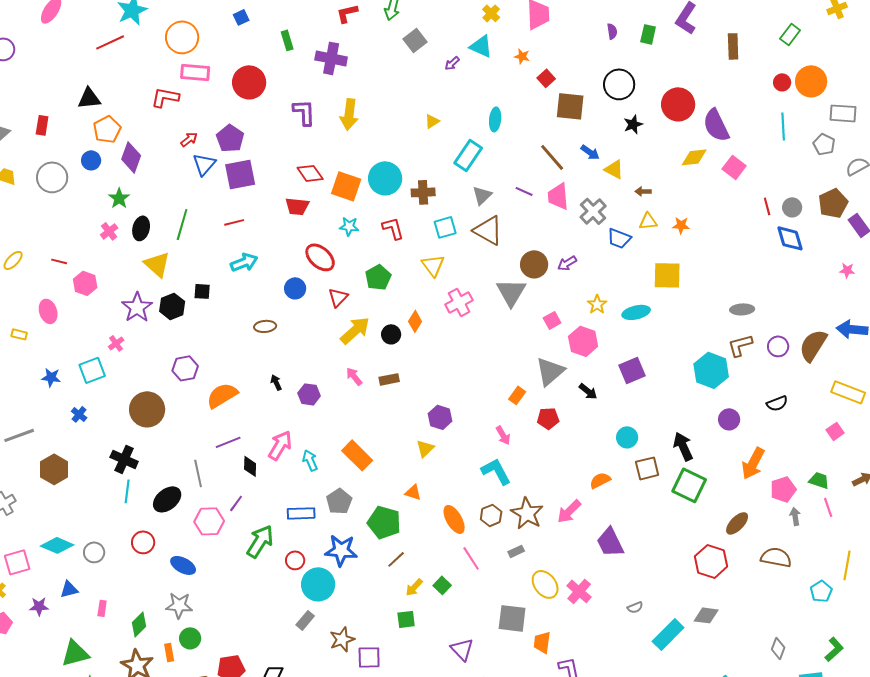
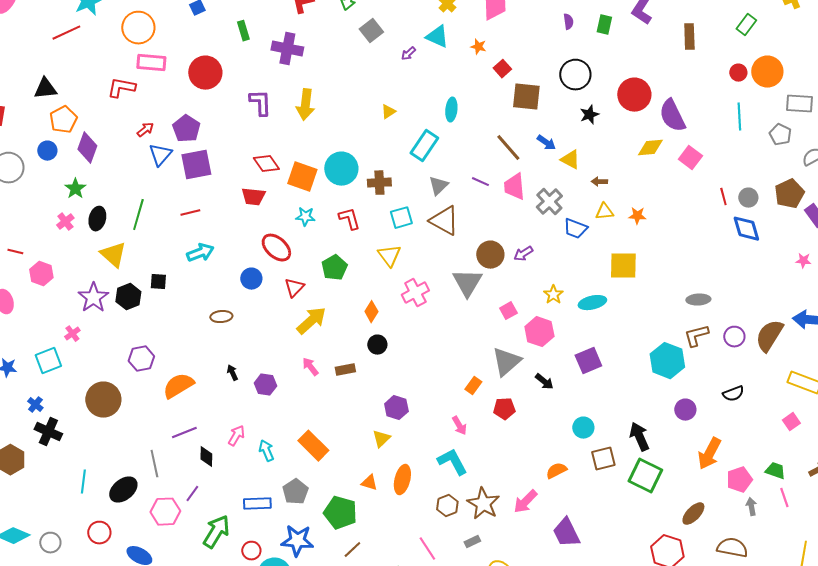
black circle: (391, 334) -> (377, 345), moved
pink arrow: (280, 445) -> (236, 436), size x0.7
black cross: (124, 459) -> (48, 432), moved
orange ellipse: (454, 519) -> (402, 480), moved, turned 44

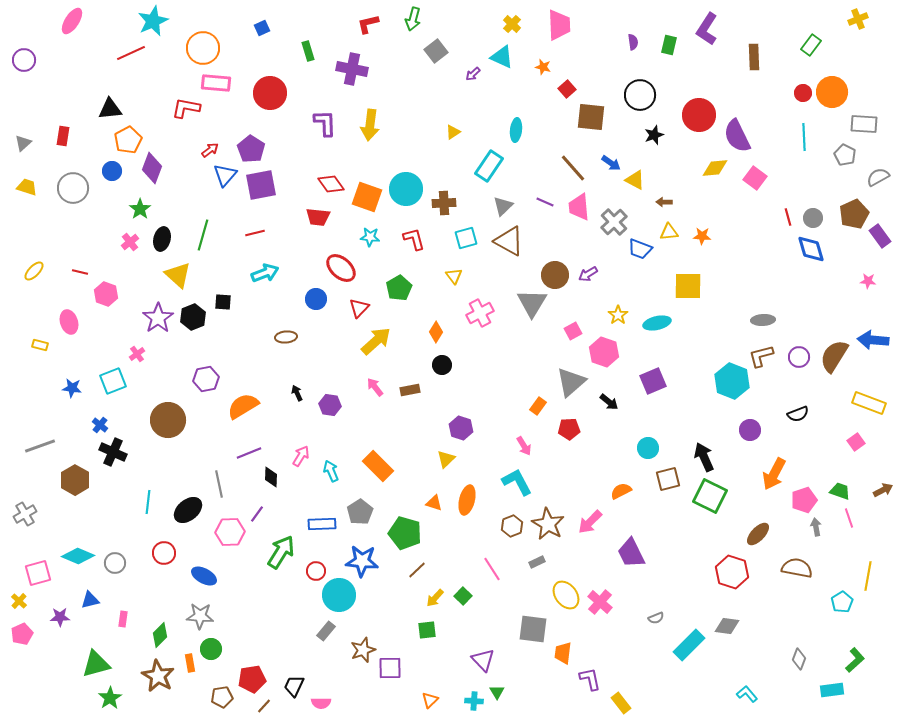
yellow triangle: (389, 256) -> (454, 276), size x0.7

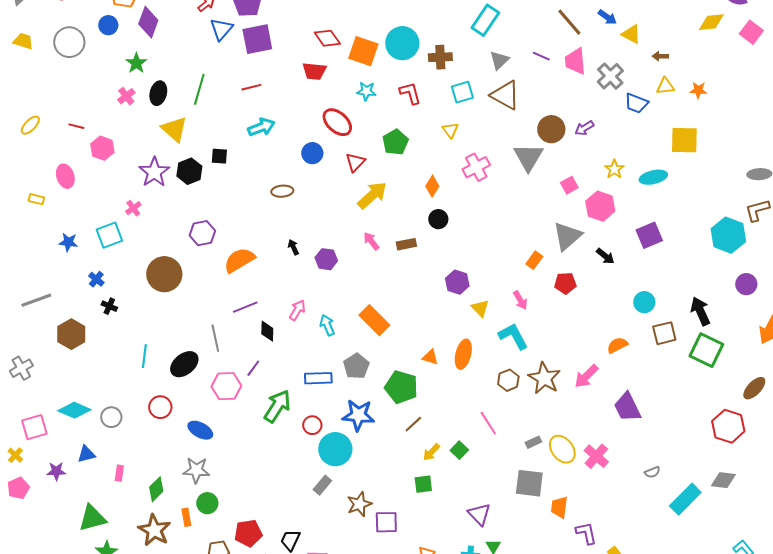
black cross: (113, 452) -> (109, 306), size x0.6
yellow triangle: (446, 459) -> (480, 308), moved, turned -30
gray rectangle: (537, 562) -> (533, 442), moved

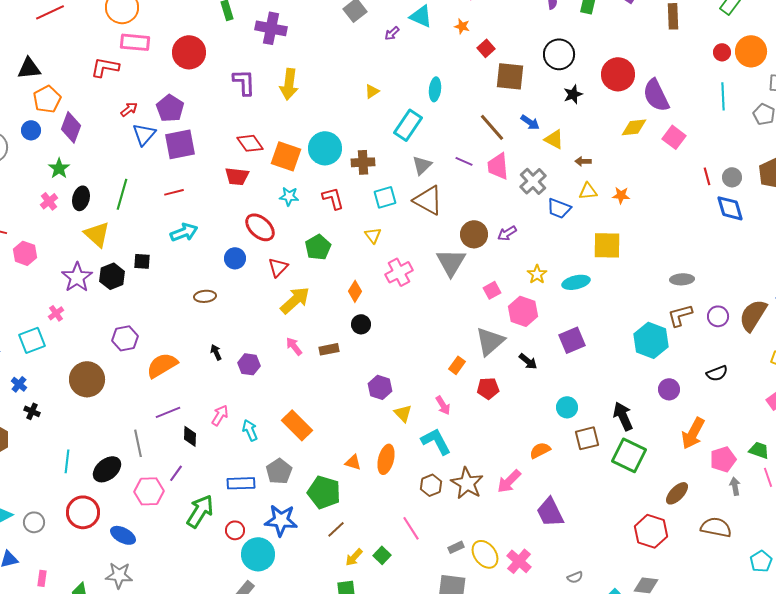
red circle: (160, 407) -> (83, 512), size x1.4

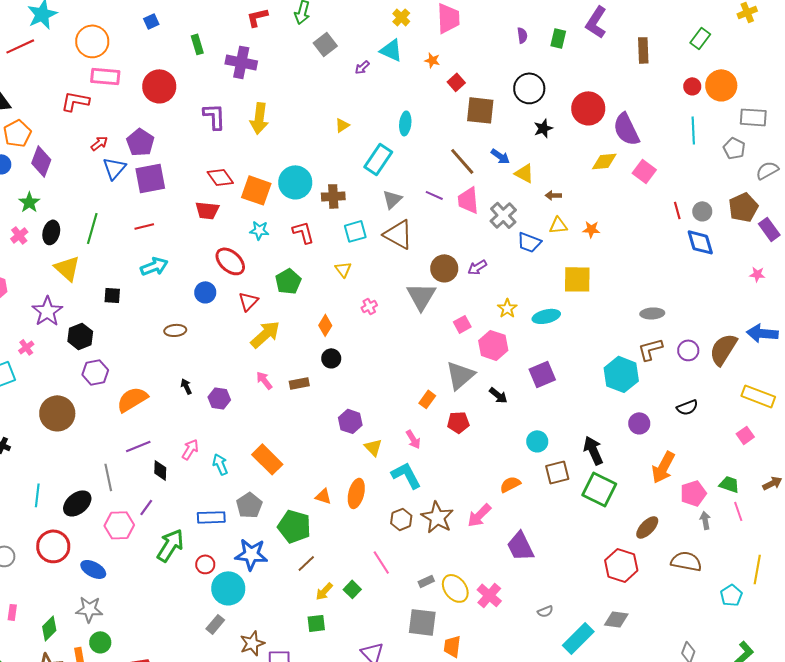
pink cross: (399, 272) -> (369, 306), size x0.6
black hexagon: (112, 276) -> (80, 336), moved

